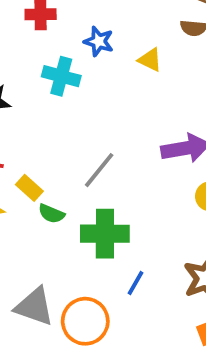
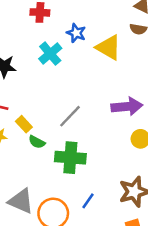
yellow triangle: (150, 60) -> (109, 47), size x1.6
cyan cross: (61, 76) -> (50, 54), turned 30
blue line: (135, 283) -> (88, 201), moved

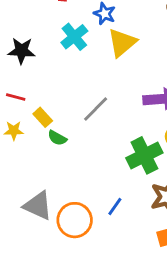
yellow triangle: (109, 47) -> (122, 43), moved, turned 48
green cross: (70, 158) -> (144, 155), moved, turned -32

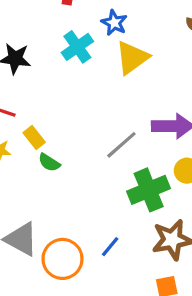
gray line: (96, 109) -> (121, 145), moved

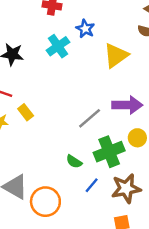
yellow triangle: (132, 58) -> (116, 56), moved
green semicircle: (49, 162) -> (74, 162), moved
blue line: (110, 247) -> (92, 185), moved

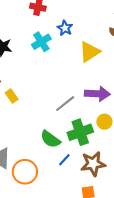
green semicircle: (74, 162) -> (50, 139), size x1.5

